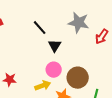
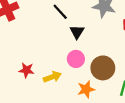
yellow arrow: (43, 86) -> (52, 77), moved

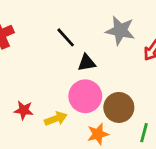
black triangle: (77, 32) -> (87, 63), turned 48
pink circle: (76, 59) -> (85, 96), size x1.5

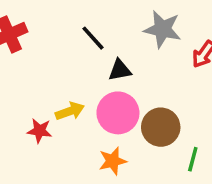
yellow arrow: (56, 119) -> (70, 111), moved
orange star: (98, 134) -> (113, 161), moved

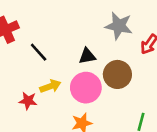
black line: (93, 38) -> (39, 52), moved
brown circle: (161, 127) -> (117, 74), moved

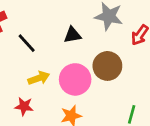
black triangle: (87, 56) -> (72, 35), moved
red star: (28, 101) -> (24, 106), moved

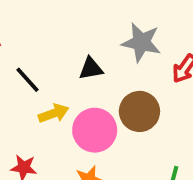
yellow arrow: (39, 78) -> (54, 113), moved

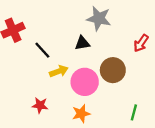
gray star: (141, 42) -> (99, 18), moved

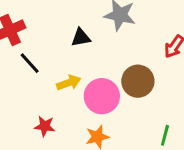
black triangle: (82, 43) -> (81, 38), moved
black line: (42, 50) -> (30, 63), moved

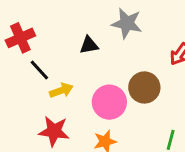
yellow arrow: (69, 83) -> (61, 90), moved
red star: (45, 126) -> (54, 131), size x1.5

